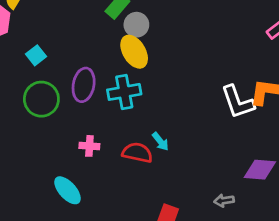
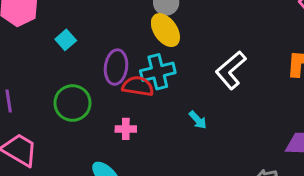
green circle: (41, 99) -> (72, 103), moved
white L-shape: (238, 102) -> (231, 70), moved, turned 72
red semicircle: (137, 153) -> (138, 86), moved

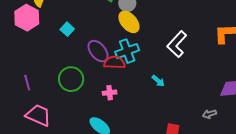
cyan square: (66, 40) -> (67, 29), moved
purple ellipse: (116, 67) -> (98, 51), turned -40

